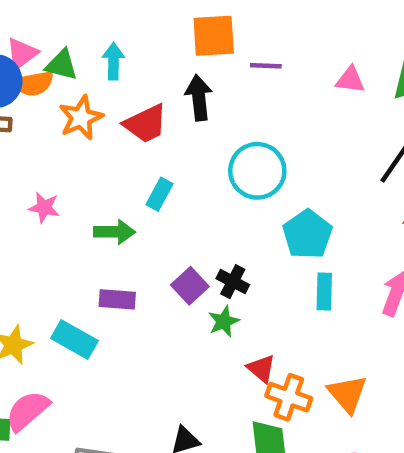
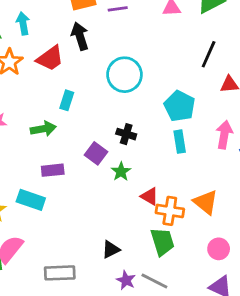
cyan pentagon: (307, 234) -> (180, 106), moved
black cross: (233, 282) -> (126, 134), moved

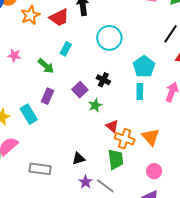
green arrow: (43, 129) -> (46, 66), turned 42
purple rectangle: (53, 170) -> (48, 96), turned -70
cyan rectangle: (31, 200) -> (29, 114), turned 30

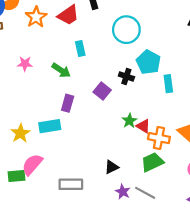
cyan rectangle: (66, 49) -> (80, 48), turned -32
cyan pentagon: (144, 67) -> (148, 62), moved
green star: (95, 105) -> (129, 121), moved
cyan rectangle: (29, 114) -> (50, 126), turned -60
green trapezoid: (116, 159) -> (152, 162), turned -100

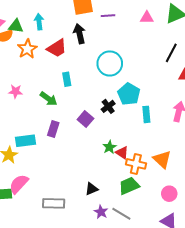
black cross: (126, 76) -> (108, 106), turned 32
cyan rectangle: (50, 126) -> (25, 141), moved

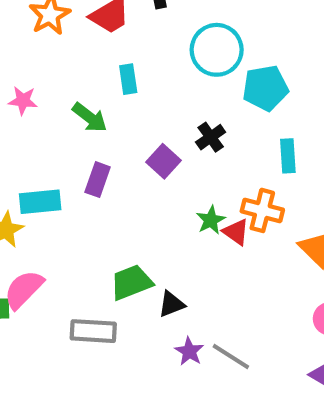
cyan pentagon: (129, 94) -> (265, 88), moved, turned 30
orange cross: (136, 164) -> (262, 210), moved
green trapezoid: (129, 186) -> (131, 282), moved

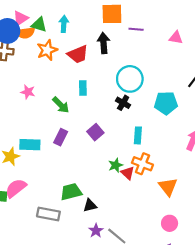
cyan pentagon: (265, 88) -> (166, 103), moved
black cross: (211, 137) -> (123, 103), moved, turned -32
cyan rectangle: (288, 156) -> (138, 135), moved

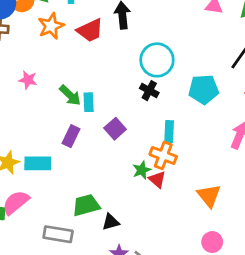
cyan rectangle: (83, 88) -> (89, 102), moved
cyan rectangle: (30, 145) -> (38, 163), moved
orange cross: (142, 164) -> (163, 155), moved

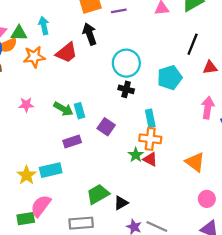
orange star: (51, 26) -> (34, 57), turned 30
purple rectangle: (71, 136) -> (72, 142), turned 60

